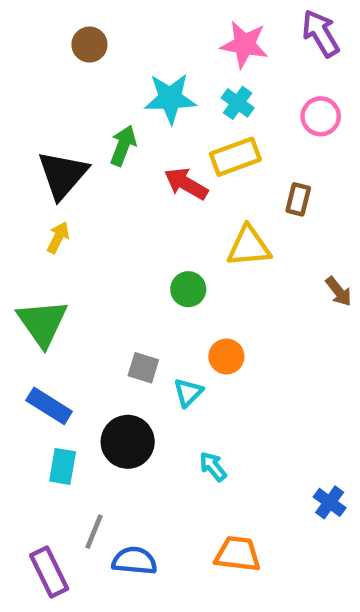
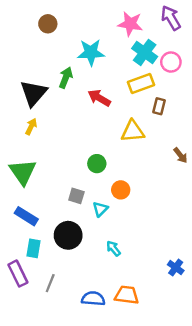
cyan cross: (238, 103) -> (145, 52), moved, size x1.5
yellow rectangle: (235, 157) -> (141, 84), moved
green circle: (188, 289) -> (97, 164), moved
blue semicircle: (134, 561) -> (93, 299), moved
purple rectangle: (49, 572) -> (18, 274), moved

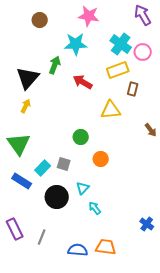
pink star: (130, 24) -> (89, 16), moved
cyan triangle: (100, 209) -> (83, 188), moved
cyan rectangle: (33, 248) -> (43, 168), moved, turned 35

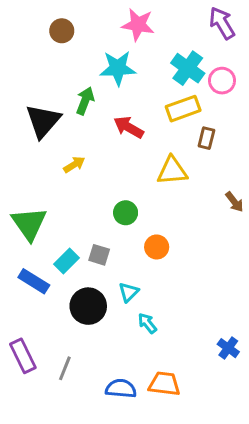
yellow arrow: (26, 106) -> (74, 165), moved, turned 32

